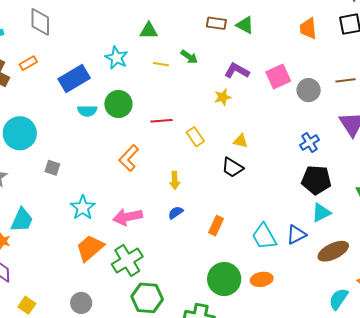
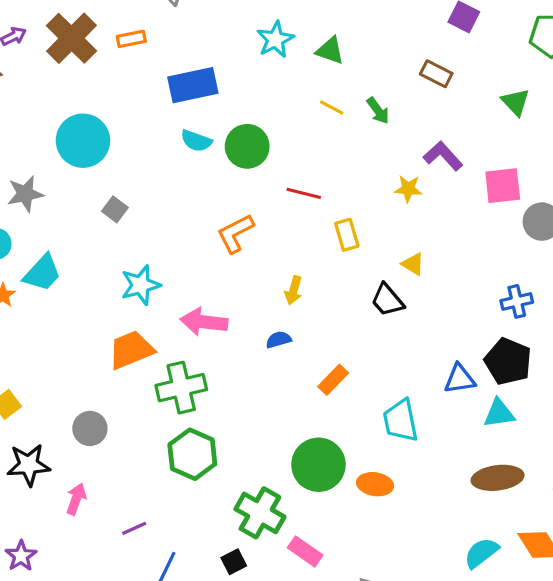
green triangle: (245, 25) -> (516, 102), moved
cyan star: (116, 58) -> (275, 39), moved
blue triangle: (296, 235) -> (460, 379), moved

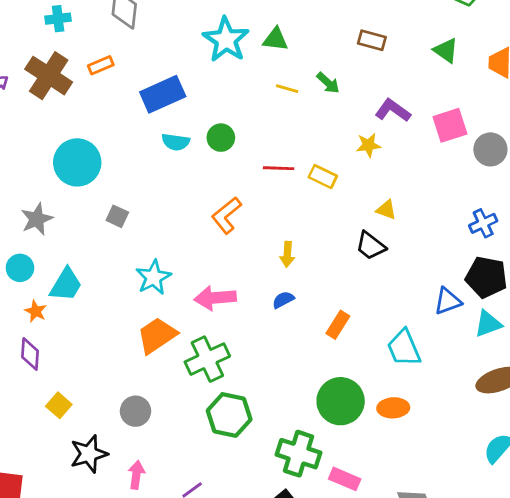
cyan star: (275, 39) -> (226, 40), size x1.4
green circle: (247, 146) -> (221, 138), size x0.7
yellow rectangle: (347, 235) -> (323, 177), moved, turned -36

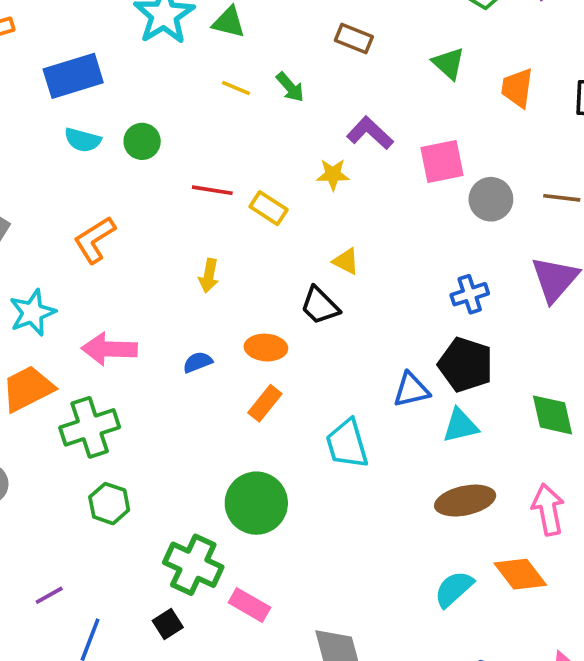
orange L-shape: (226, 215) -> (95, 240), moved
yellow arrow: (287, 254) -> (209, 276), moved
orange ellipse: (393, 408) -> (266, 348), moved
green hexagon: (229, 415) -> (109, 504), size x0.7

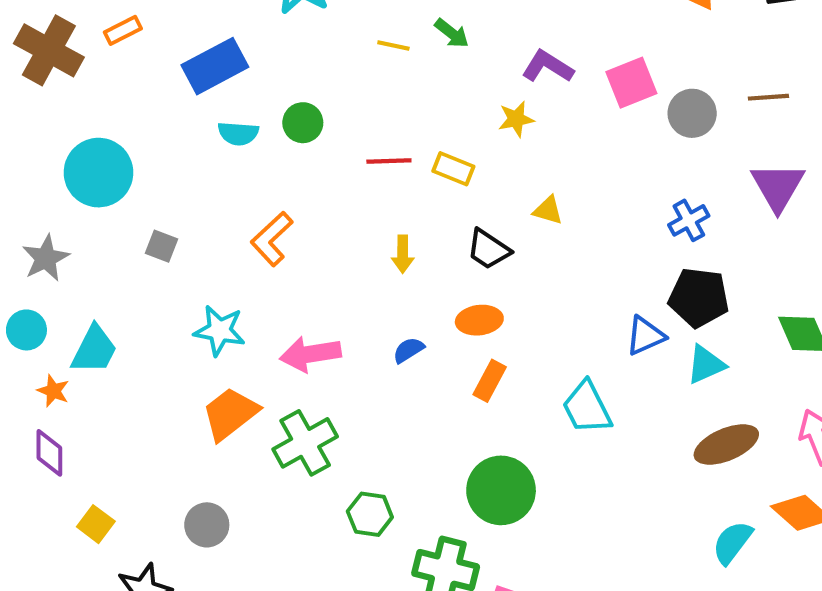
black trapezoid: (320, 306) -> (488, 249), moved
cyan star: (32, 313) -> (220, 331), turned -30
green hexagon: (109, 504) -> (370, 514), moved

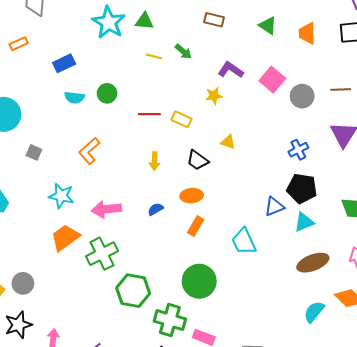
blue rectangle: (215, 66) -> (64, 63), size x0.7
pink square: (631, 83) -> (272, 80), turned -30
green hexagon: (370, 514) -> (133, 291), size x1.5
gray circle: (207, 525) -> (23, 283), moved

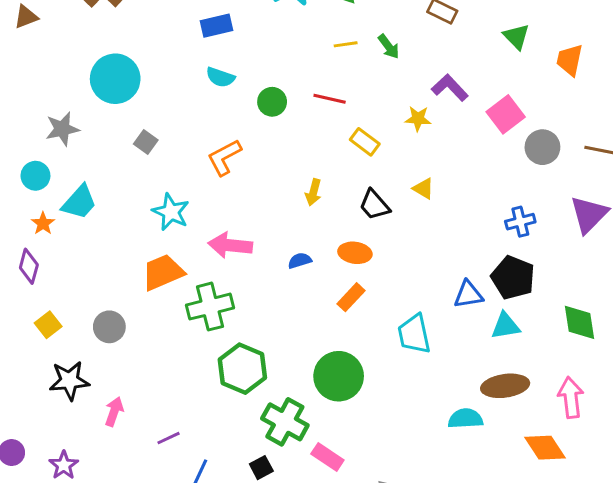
yellow line: (154, 56) -> (346, 44), turned -35
green circle: (107, 93) -> (272, 102), moved
red line: (149, 114) -> (330, 99), moved
gray circle: (23, 283) -> (109, 327), moved
cyan semicircle: (314, 312) -> (465, 419), moved, turned 35

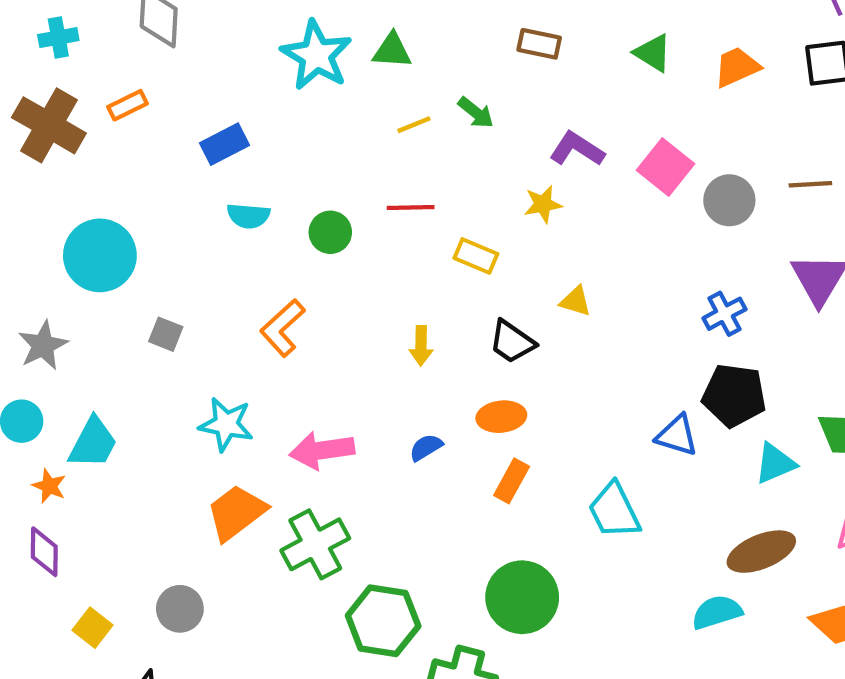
orange trapezoid: (570, 60) -> (737, 67), turned 68
blue triangle: (468, 295) -> (677, 435), turned 40
cyan triangle: (505, 326) -> (775, 463), moved

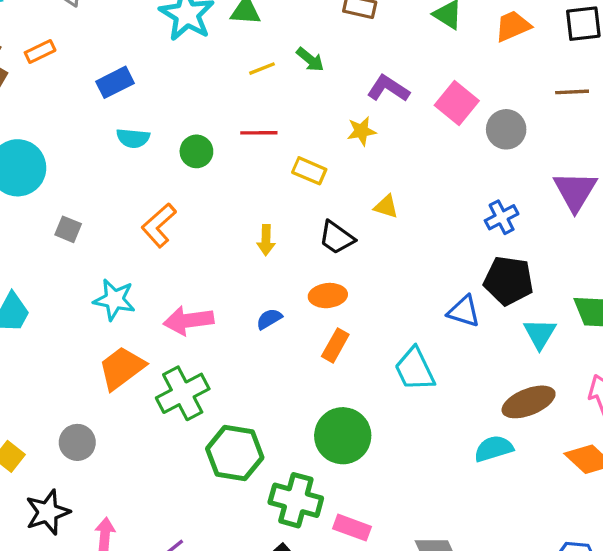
brown line: (810, 184) -> (572, 92), moved
cyan triangle: (775, 463) -> (540, 334), turned -36

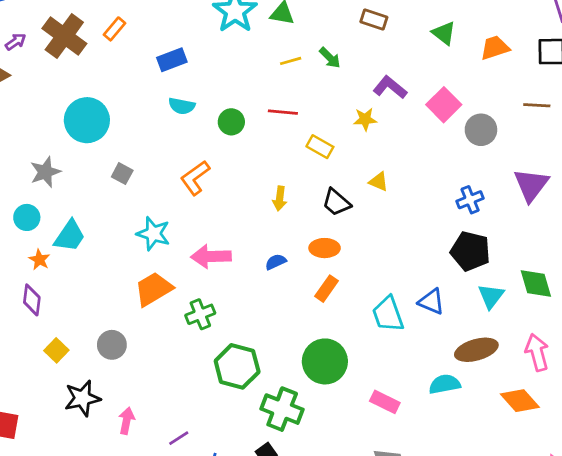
orange rectangle: (40, 51) -> (114, 29), turned -30
blue triangle: (464, 311) -> (431, 302), moved
green cross: (183, 393) -> (200, 314), size x0.7
pink rectangle: (352, 528) -> (385, 402), moved

